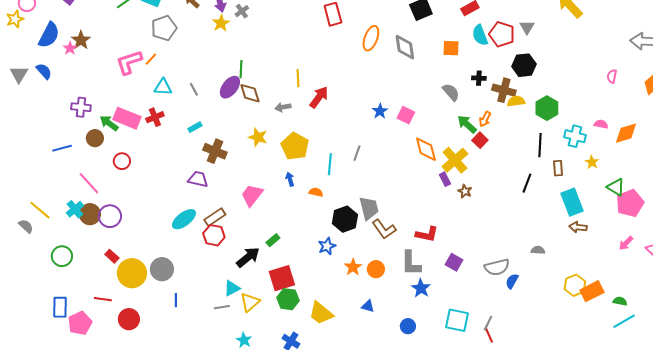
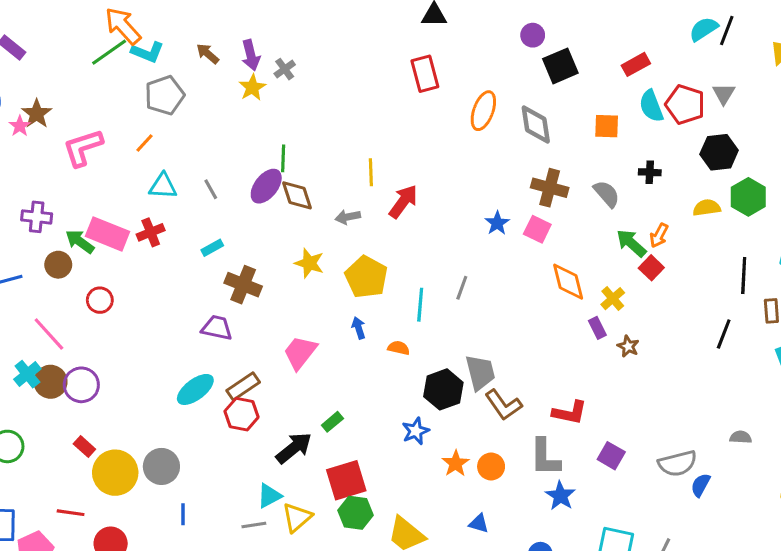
pink L-shape: (129, 62) -> (83, 148), moved
brown cross: (504, 90) -> (550, 188), moved
green hexagon: (547, 108) -> (748, 197), moved
yellow cross: (455, 160) -> (613, 299), size x0.6

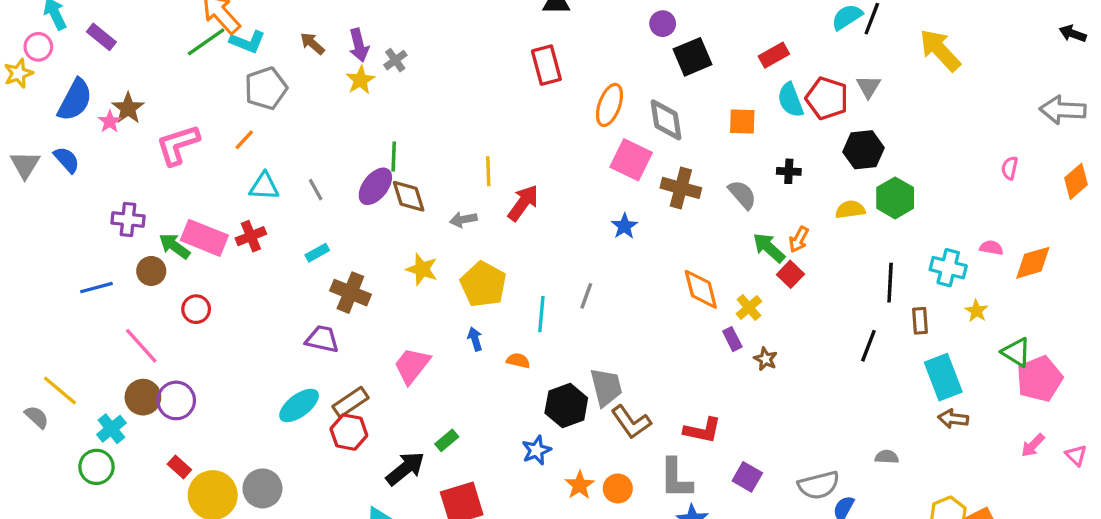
pink square: (537, 229) -> (631, 160), moved, size x1.4
cyan cross: (27, 374) -> (111, 429), moved

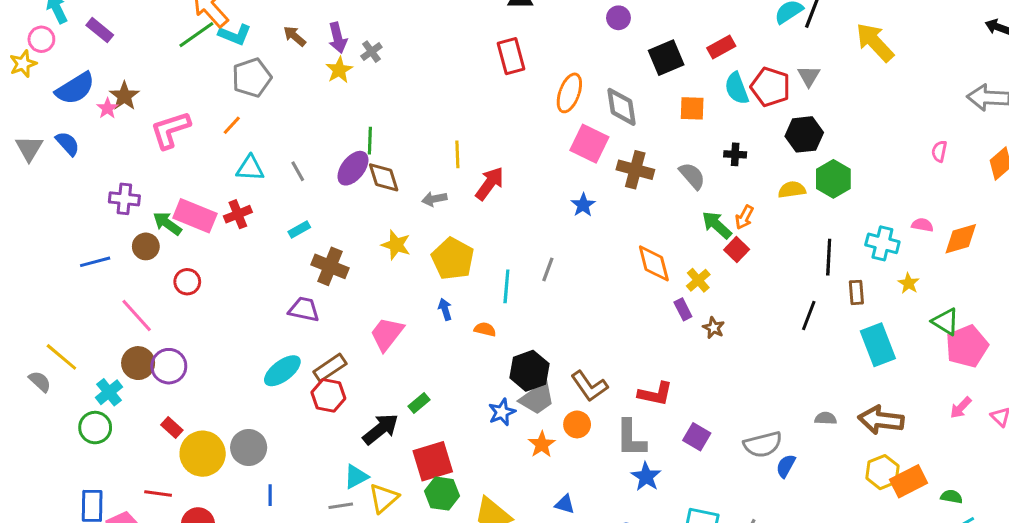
black square: (693, 57) -> (666, 58), moved
blue semicircle: (75, 100) -> (75, 88), turned 30
gray trapezoid: (606, 387) -> (537, 398), moved, turned 69
brown arrow: (953, 419) -> (881, 420), moved, size x1.6
orange circle: (618, 488) -> (577, 424), moved

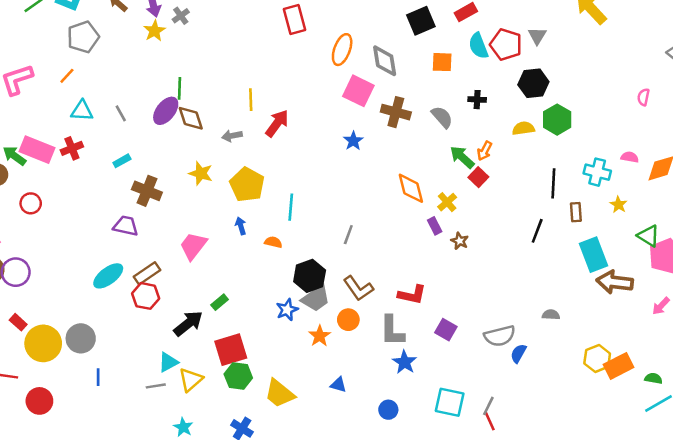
gray line: (548, 269) -> (348, 235), moved
brown arrow: (881, 420) -> (615, 282), moved

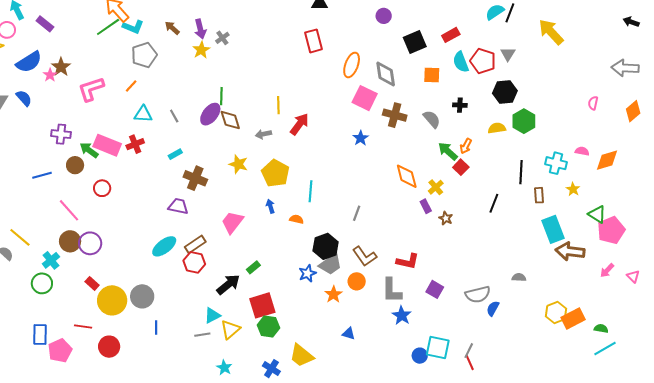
black line: (537, 231) -> (494, 203), moved
yellow trapezoid: (280, 393) -> (301, 356), moved
blue circle: (388, 410) -> (420, 356), moved

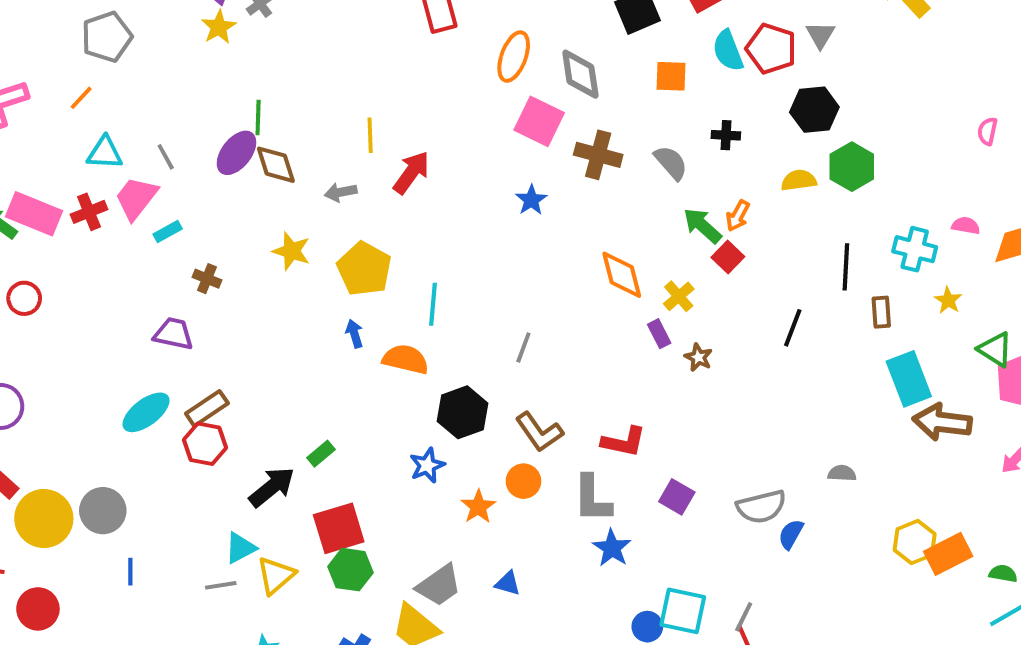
brown cross: (195, 178) -> (207, 279), size x0.6
orange semicircle: (296, 219) -> (406, 359), size x1.6
pink trapezoid: (232, 222) -> (136, 198), moved
gray trapezoid: (331, 264) -> (439, 585), moved

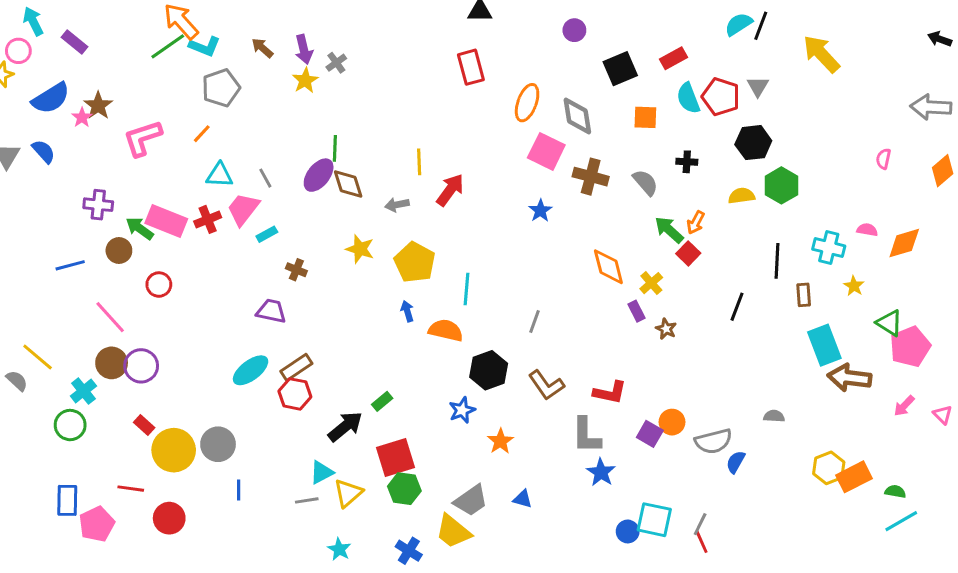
orange circle: (523, 481) -> (672, 422), moved

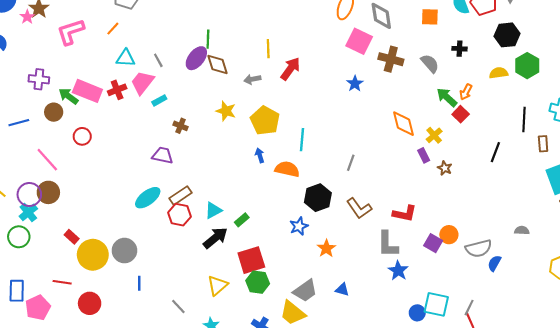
purple circle: (141, 366) -> (29, 195), moved
cyan triangle: (322, 472) -> (213, 210), moved
gray line: (307, 500) -> (178, 307), moved, turned 56

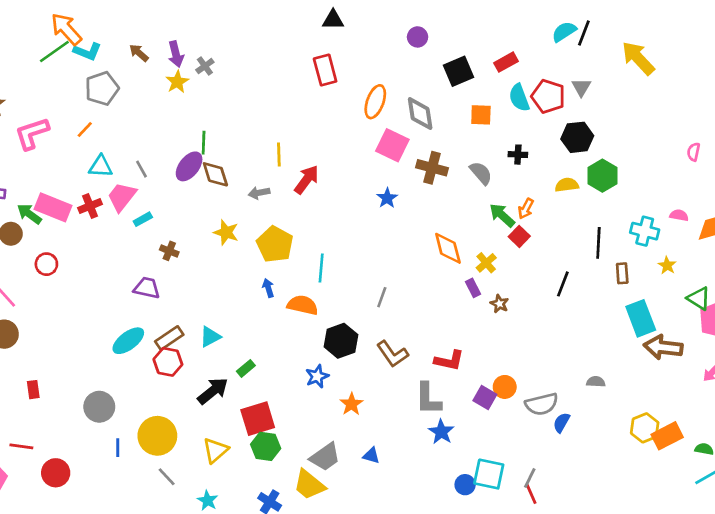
cyan triangle: (213, 210) -> (210, 337), moved
red rectangle: (72, 237) -> (33, 390), turned 40
yellow circle: (93, 255) -> (157, 436), moved

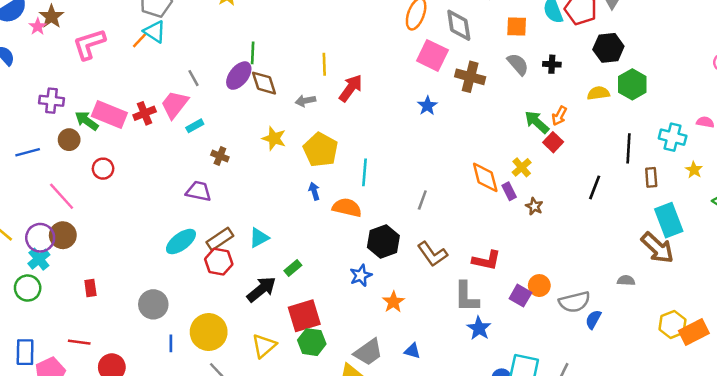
cyan triangle: (101, 166) -> (155, 32), moved, turned 30
gray semicircle: (481, 173) -> (518, 64), moved
orange diamond: (448, 248) -> (485, 177), moved
brown arrow: (663, 347) -> (657, 248), moved, turned -144

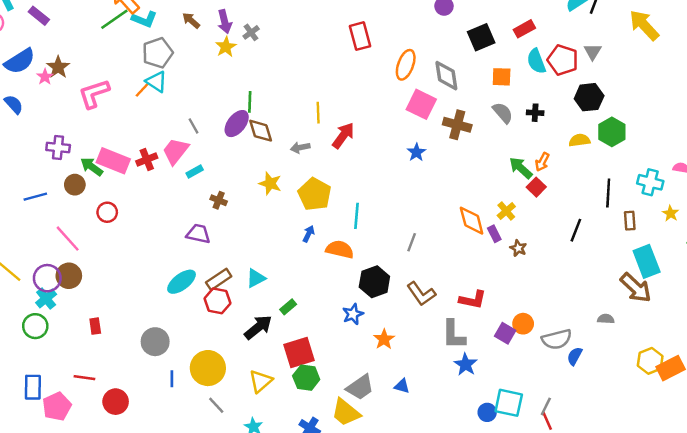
blue arrow: (314, 191) -> (309, 234), turned 42

